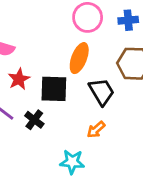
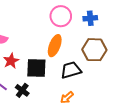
black trapezoid: (102, 92) -> (71, 70), turned -75

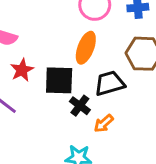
black cross: (22, 90) -> (80, 106), moved

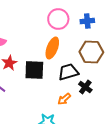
black cross: (80, 106) -> (85, 87), moved

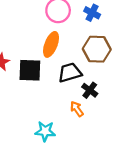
blue cross: (87, 21) -> (92, 13), turned 32
orange arrow: (64, 99) -> (77, 109), moved, turned 96

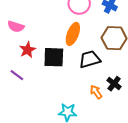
black cross: (90, 90) -> (114, 84), moved

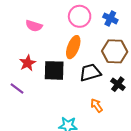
pink semicircle: (16, 27) -> (34, 26), moved
black cross: (114, 84) -> (118, 84), moved

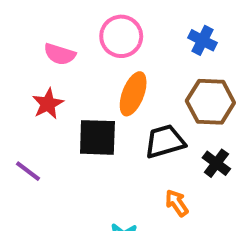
pink circle: (80, 16) -> (121, 36), moved
red star: (28, 63) -> (48, 104), moved

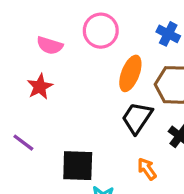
orange ellipse: (133, 94) -> (130, 73), moved
black square: (97, 137) -> (78, 166), moved
black trapezoid: (165, 141) -> (137, 118), turned -40

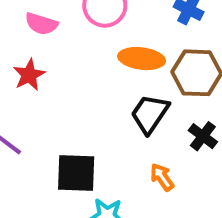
orange ellipse: (130, 73) -> (142, 59), turned 76

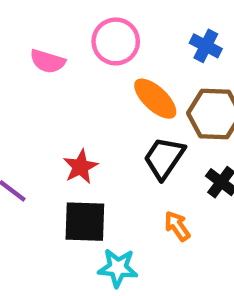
orange ellipse: (142, 59) -> (155, 99), turned 36
red star: (29, 75) -> (81, 167), moved

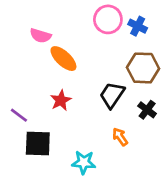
pink circle: (116, 41) -> (108, 19), moved
orange ellipse: (155, 99) -> (63, 59), moved
black square: (85, 222) -> (38, 144), moved

